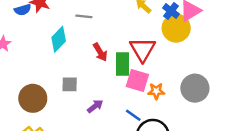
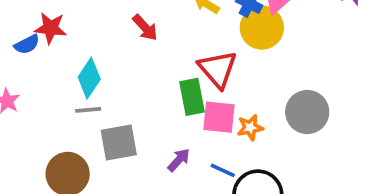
gray line: (84, 16) -> (88, 110), moved
red arrow: (100, 52) -> (145, 28), moved
gray square: (70, 84) -> (119, 143), size x1.5
purple arrow: (95, 106) -> (179, 160), moved

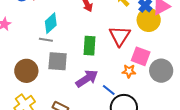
green rectangle: (192, 97) -> (89, 46), moved
pink square: (219, 117) -> (141, 56), moved
purple arrow: (179, 160) -> (87, 79), size x1.6

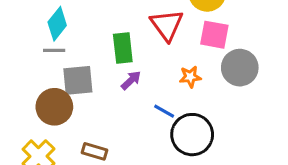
pink square: (141, 56) -> (214, 35), moved
brown circle: (26, 71) -> (54, 107), moved
purple arrow: (87, 79) -> (131, 80), moved, size x0.6

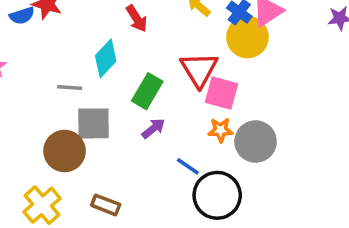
cyan diamond: (57, 24) -> (106, 58), moved
pink square: (214, 35) -> (221, 93), moved
green rectangle: (123, 48) -> (147, 91), turned 32
gray circle: (240, 68) -> (256, 142), moved

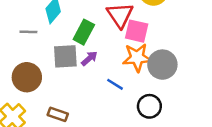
gray square: (93, 123) -> (65, 56), moved
orange star: (221, 130) -> (137, 57), size x1.6
black circle: (217, 195) -> (149, 106), moved, size x0.7

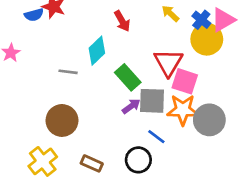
green rectangle: (84, 32) -> (128, 77), turned -75
gray square: (65, 56) -> (152, 101), moved
black circle: (149, 106) -> (138, 160), moved

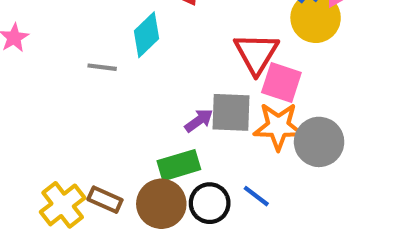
green rectangle: (128, 77) -> (179, 165), moved, turned -65
brown circle: (62, 120) -> (161, 204), moved
blue line: (156, 137) -> (256, 196), moved
brown rectangle: (92, 163) -> (105, 200), moved

